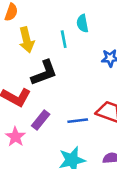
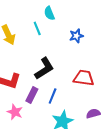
black L-shape: (44, 73) -> (44, 68), moved
blue line: (78, 121) -> (53, 96), moved, turned -49

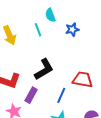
blue star: (76, 36) -> (72, 29), moved
blue line: (53, 96) -> (61, 95), moved

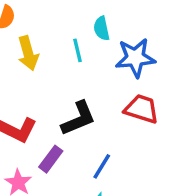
blue star: (72, 29) -> (135, 58), size x1.6
red trapezoid: (83, 80) -> (142, 109), moved

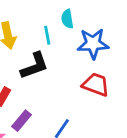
black L-shape: (78, 118) -> (35, 66), moved

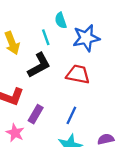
red trapezoid: (96, 85) -> (78, 74), moved

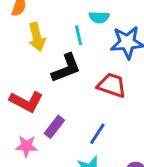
cyan semicircle: (61, 20) -> (99, 17), turned -77
pink star: (15, 133) -> (26, 146), turned -30

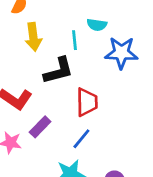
red trapezoid: (112, 85) -> (87, 102), moved, turned 64

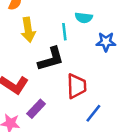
blue star: (121, 53) -> (106, 42), size x0.7
blue line: (81, 139) -> (93, 113), moved

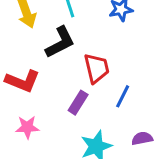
purple rectangle: (36, 109) -> (78, 103), moved

